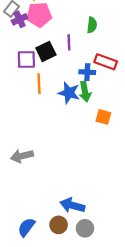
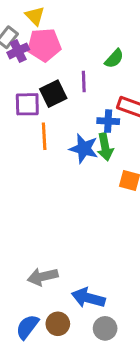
green semicircle: (92, 25) -> (114, 59), turned 35
gray arrow: (22, 156) -> (43, 277), moved
brown circle: (59, 225) -> (58, 324), moved

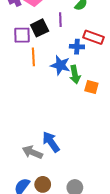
green arrow: (105, 147) -> (75, 75), moved
gray arrow: (43, 277) -> (32, 152), turned 36
blue arrow: (88, 298) -> (51, 142), moved, turned 40

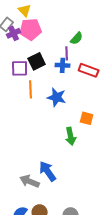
purple line: (60, 20) -> (67, 53), moved
blue cross: (77, 47) -> (63, 65), moved
green arrow: (75, 75) -> (71, 136), moved

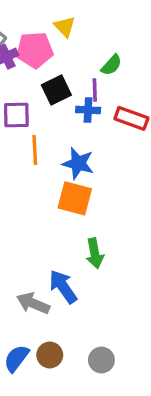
yellow triangle: (25, 10) -> (65, 27), moved
black square: (37, 61) -> (56, 90), moved
orange square: (87, 118) -> (75, 198), moved, size x1.5
green arrow: (71, 136) -> (95, 253), moved

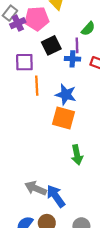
blue arrow: (63, 287) -> (56, 196), moved

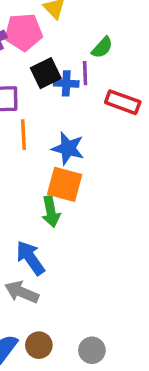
blue cross: (72, 59) -> (66, 83), moved
green arrow: (77, 155) -> (51, 212), moved
blue arrow: (56, 196) -> (30, 258), moved

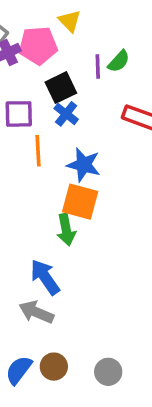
purple line: (85, 73) -> (98, 67), moved
blue cross: (66, 83) -> (66, 114), moved, turned 35

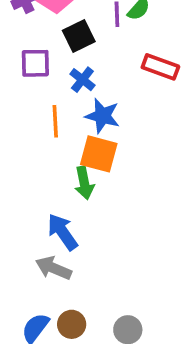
blue cross: (66, 114) -> (82, 80), moved
orange line: (38, 151) -> (55, 121), moved

